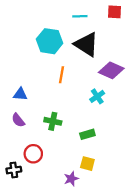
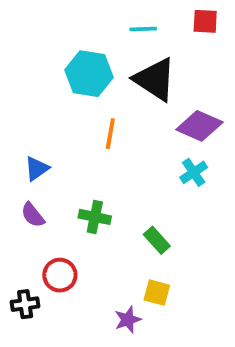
blue triangle: (20, 94) -> (37, 169), turned -40
cyan cross: (97, 96) -> (194, 172), moved
green rectangle: (87, 134) -> (157, 240), turned 64

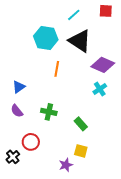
cyan line: (143, 29) -> (74, 15), turned -40
black cross: (25, 304) -> (13, 157), turned -32

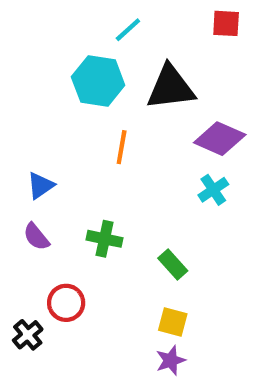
cyan line: (74, 15) -> (128, 30), moved
black triangle: (80, 41) -> (171, 87), turned -40
purple star: (66, 165) -> (171, 360), moved

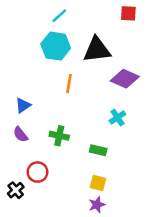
cyan line: (128, 30) -> (59, 16), moved
cyan cross: (213, 190) -> (117, 118), moved
green rectangle: (173, 264) -> (98, 150), turned -35

